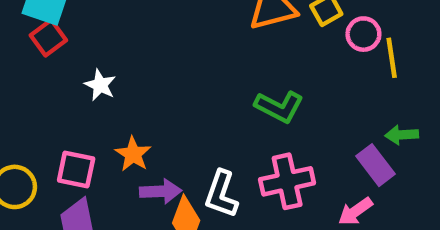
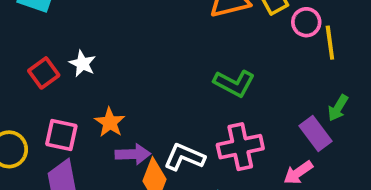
red square: (48, 38) -> (44, 73), moved
green arrow: (402, 135) -> (338, 108), turned -56
white L-shape: (221, 194) -> (184, 157), turned 93

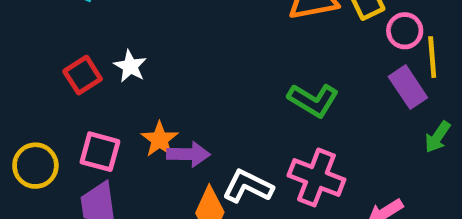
purple rectangle: (316, 134) -> (408, 87), moved
pink cross: (240, 147) -> (316, 177), turned 30
purple arrow: (133, 154) -> (188, 154), moved

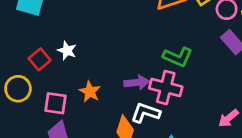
purple arrow: (188, 154) -> (137, 82), moved
yellow circle: (35, 166) -> (18, 89), moved
pink cross: (316, 177) -> (166, 88), moved

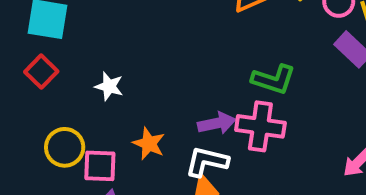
red square: (40, 59) -> (41, 72), moved
yellow circle: (18, 89) -> (65, 147), moved
white L-shape: (145, 113) -> (207, 162), moved

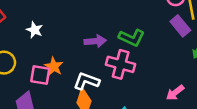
purple arrow: (217, 123) -> (95, 41), moved
pink square: (100, 166) -> (40, 75), moved

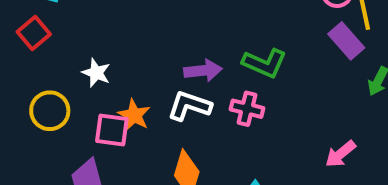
white star: (34, 30) -> (96, 73), moved
pink cross: (121, 64) -> (247, 109), size x0.7
white L-shape: (86, 81) -> (189, 106), moved

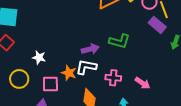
pink cross: (247, 109) -> (113, 78), moved
orange star: (134, 115) -> (69, 73), moved
pink arrow: (340, 154) -> (142, 83), moved, turned -98

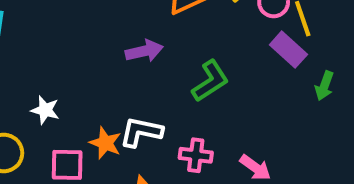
green L-shape: (119, 41) -> (210, 81), turned -50
purple arrow: (90, 49) -> (144, 51), moved

